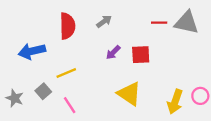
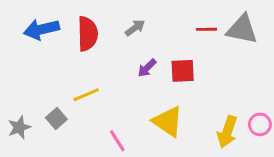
blue arrow: (32, 51) -> (42, 29), moved
gray star: (15, 98) -> (19, 127), turned 30
pink line: (70, 105) -> (117, 141), moved

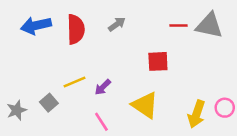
purple arrow: (147, 68) -> (103, 87), moved

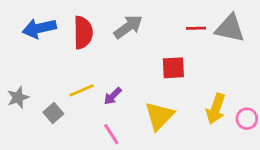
gray arrow: (117, 24) -> (128, 27), size x1.5
yellow triangle: (145, 105) -> (159, 116), turned 40
gray star: (17, 110) -> (18, 97), moved
yellow arrow: (196, 114) -> (216, 109), moved

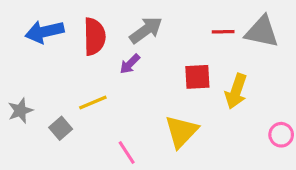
purple arrow: (113, 96) -> (130, 64), moved
yellow arrow: (216, 109) -> (236, 91), moved

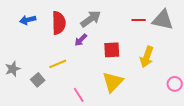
blue arrow: (45, 32) -> (28, 20), size x0.7
red square: (197, 77) -> (112, 50), moved

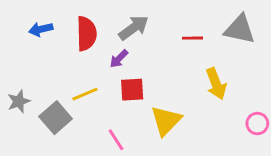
red line: (139, 20) -> (193, 38), moved
red square: (112, 50) -> (132, 90), moved
yellow arrow: (147, 57) -> (216, 84), turned -40
gray square: (38, 80) -> (56, 118), size x1.5

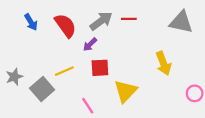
blue arrow: (41, 29) -> (31, 22), turned -108
red semicircle: (86, 34) -> (65, 25), turned -35
red line: (193, 38) -> (129, 19), moved

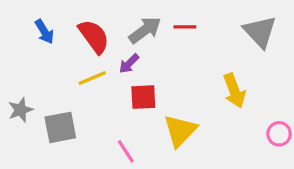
gray triangle: (181, 22) -> (260, 32), turned 35
yellow line: (64, 71) -> (92, 78), moved
gray square: (42, 89) -> (60, 127), turned 30

